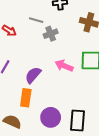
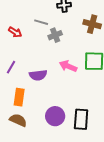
purple semicircle: (33, 75) -> (38, 75), turned -138
orange rectangle: (26, 98) -> (19, 97), moved

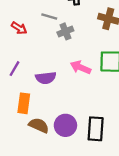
brown semicircle: (18, 120) -> (39, 125), moved

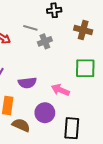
pink arrow: (81, 67) -> (60, 90), moved
purple circle: (65, 125) -> (45, 113), moved

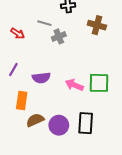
green square: (85, 68) -> (99, 83), moved
purple circle: (45, 113) -> (59, 125), moved
brown semicircle: (21, 125) -> (35, 120), turned -48

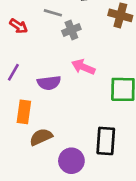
pink arrow: (74, 85) -> (83, 67), moved
purple circle: (59, 125) -> (71, 161), moved

